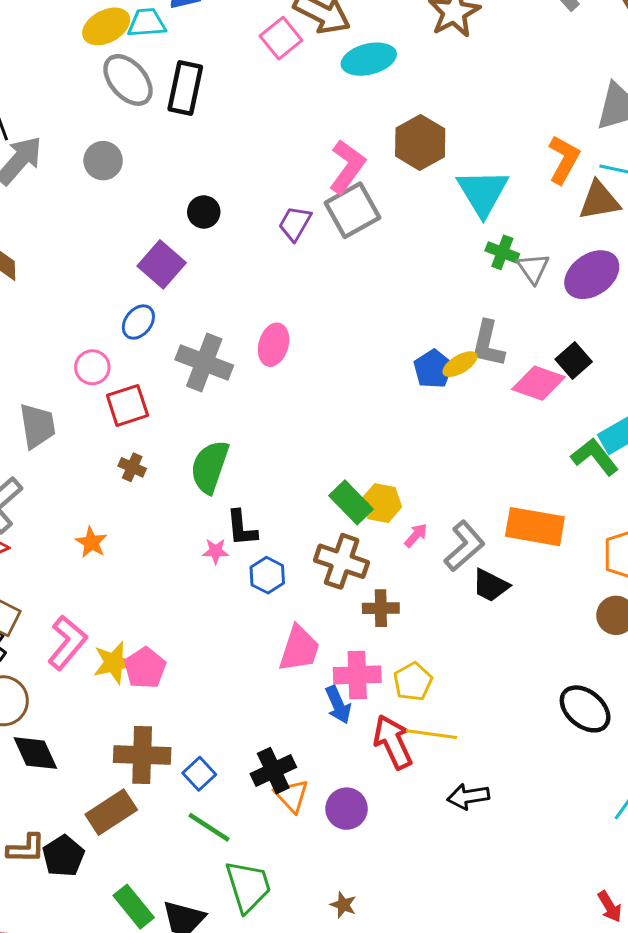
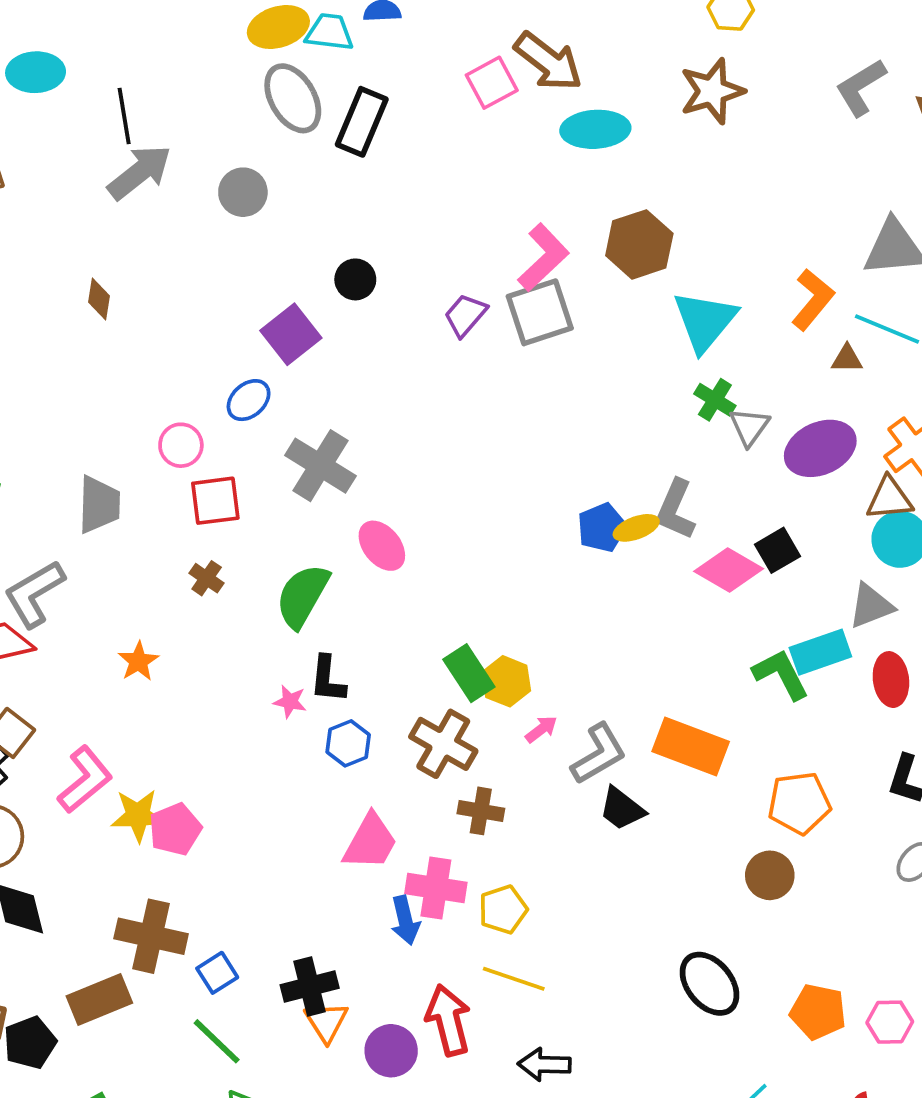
brown triangle: (599, 201) -> (847, 359), size x0.6
pink ellipse: (274, 345) -> (382, 546), moved, turned -66
red arrow: (393, 742) -> (448, 1020), moved

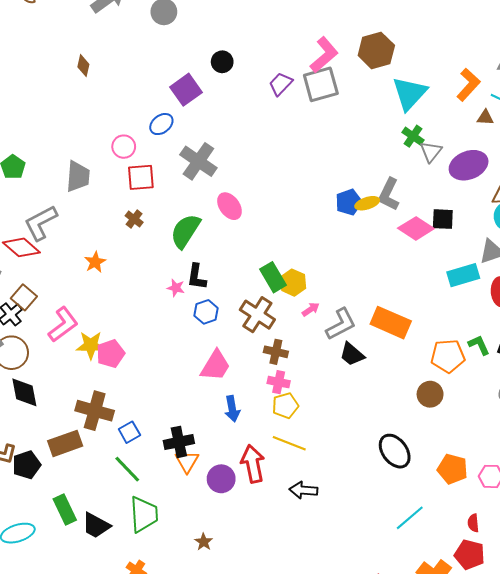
black square: (777, 550) -> (443, 219), turned 30
green L-shape: (781, 674) -> (479, 345), moved, size x0.7
pink cross: (436, 888) -> (279, 382), moved, size x0.7

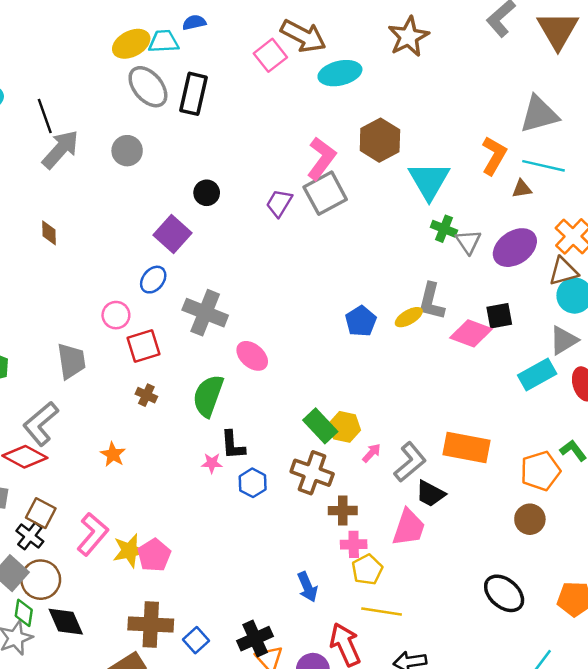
blue pentagon: (349, 202) -> (361, 321), moved
pink trapezoid: (215, 366) -> (409, 528), moved

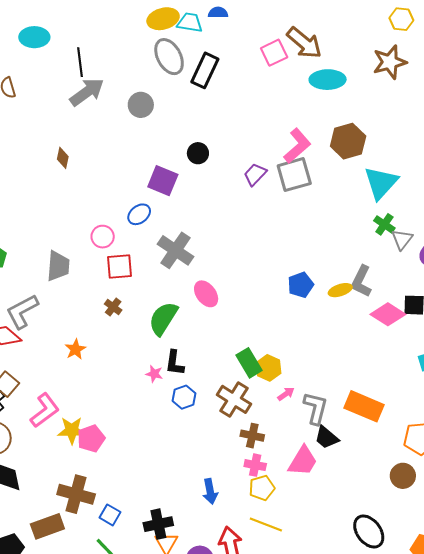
purple square: (172, 234) -> (163, 181), turned -32
gray L-shape: (410, 462) -> (316, 408), turned -48
blue square: (196, 640) -> (110, 515), turned -30

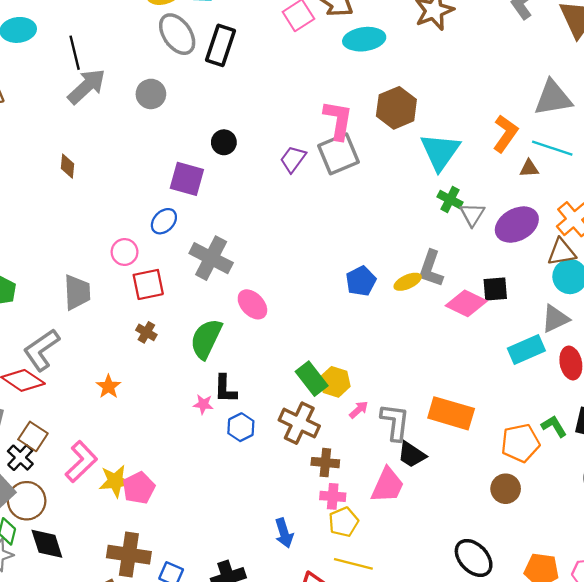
pink L-shape: (297, 146) -> (338, 120), turned -33

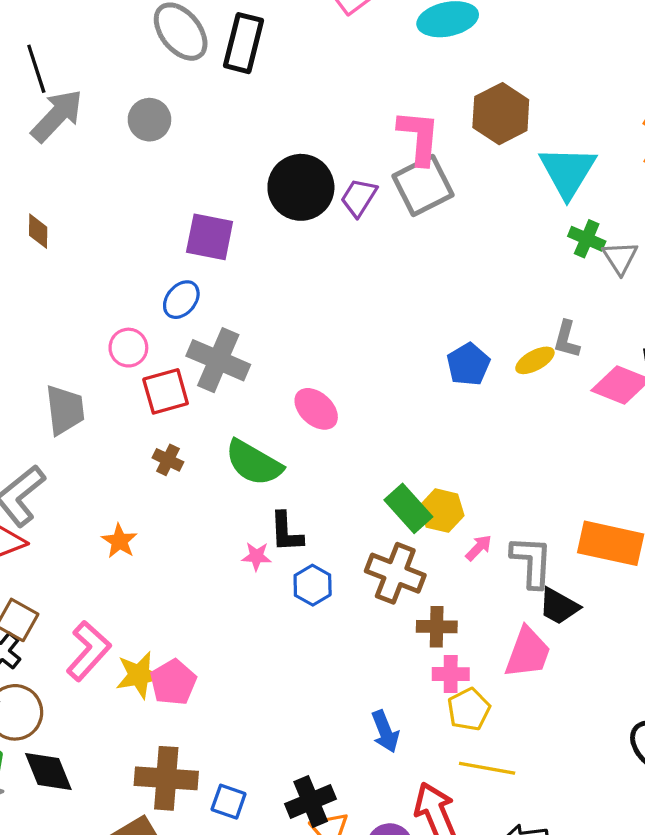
black circle: (224, 142) -> (301, 187), moved, size x1.8
gray cross: (211, 258) -> (218, 360), moved
gray L-shape: (431, 269) -> (567, 339), size x0.7
green semicircle: (206, 339) -> (254, 463), turned -81

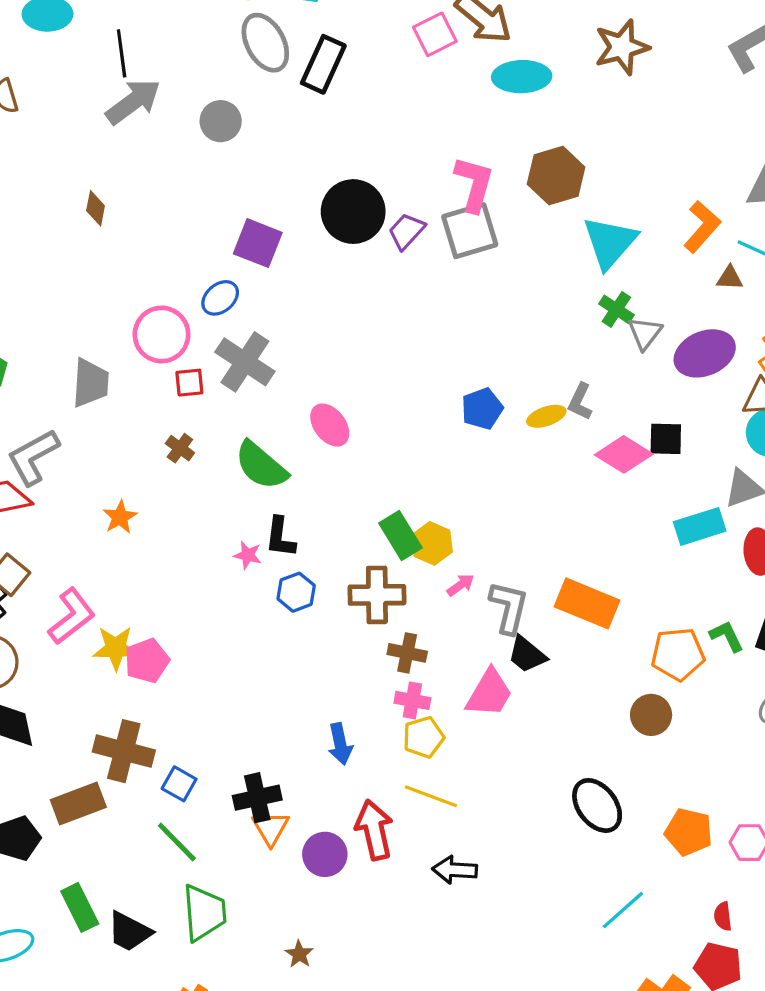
pink circle: (128, 348) -> (162, 335), size x1.5
red square: (166, 391) -> (189, 383), size x0.7
brown cross: (395, 573) -> (377, 595), turned -32

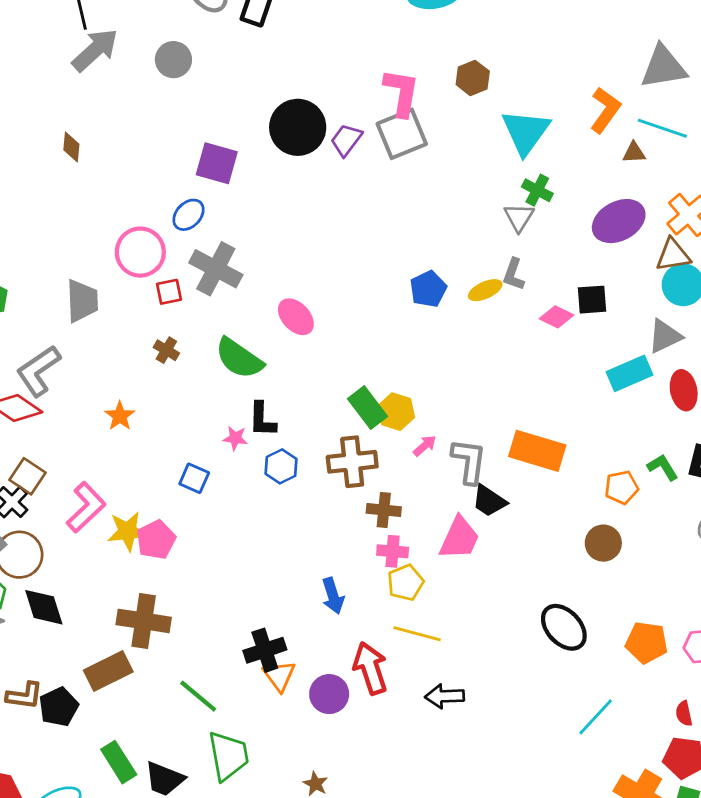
brown hexagon: (556, 176) -> (473, 78), size x0.7
gray triangle: (645, 333) -> (519, 217), moved
pink diamond: (624, 454) -> (557, 317), size x0.7
orange pentagon: (678, 654) -> (621, 487), size x0.7
blue square: (179, 784) -> (194, 478), moved

